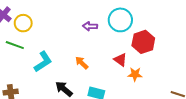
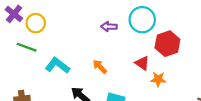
cyan L-shape: (43, 62) -> (57, 65), turned -110

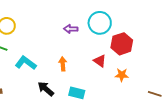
orange arrow: (100, 67) -> (63, 64), turned 40
orange star: (158, 79) -> (122, 75), moved

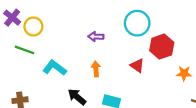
purple arrow: (71, 29) -> (96, 37), moved
orange star: (122, 75) -> (184, 73), moved

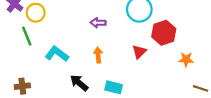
green line: (24, 50) -> (27, 36), turned 48
red triangle: (137, 66) -> (139, 52), turned 40

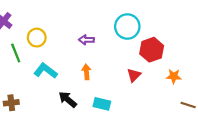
yellow circle: (36, 13) -> (37, 38), moved
red triangle: (139, 52) -> (134, 75), moved

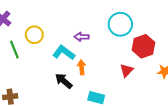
cyan L-shape: (46, 71) -> (64, 53), moved
black arrow: (68, 99) -> (64, 81), moved

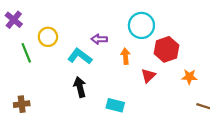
orange arrow: (82, 67) -> (125, 56), moved
black arrow: (64, 81) -> (80, 87), turned 36

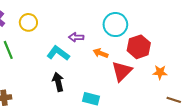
yellow circle: (48, 37) -> (28, 22), moved
orange arrow: (125, 56) -> (101, 53), turned -64
red triangle: (148, 76) -> (122, 71), size x1.5

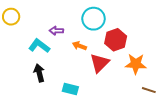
orange star: (160, 72) -> (136, 64), size x1.5

